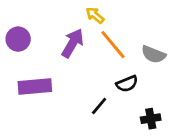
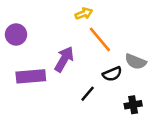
yellow arrow: (95, 15) -> (84, 14), turned 119
purple arrow: (73, 43) -> (64, 59), moved
gray semicircle: (154, 54) -> (136, 62), moved

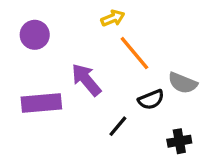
purple circle: (16, 34) -> (35, 35), moved
purple arrow: (64, 59) -> (86, 80), turned -70

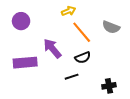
gray semicircle: (183, 83) -> (111, 27), moved
black semicircle: (151, 100) -> (83, 57), moved
black line: (118, 126) -> (72, 77), turned 32

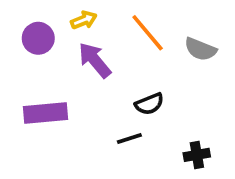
yellow arrow: (69, 11) -> (84, 20), moved
orange line: (82, 32) -> (148, 33), moved
purple arrow: (52, 48) -> (95, 60), moved

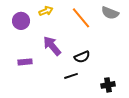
gray semicircle: (200, 49) -> (110, 13), moved
purple arrow: (95, 60) -> (52, 46), moved
purple rectangle: (45, 113) -> (25, 62), size x0.6

